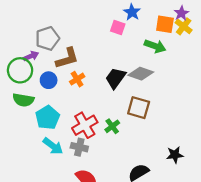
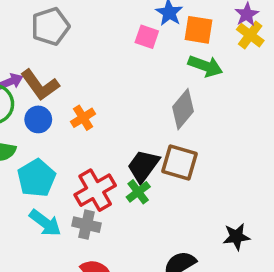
orange square: (165, 24) -> (199, 30), moved
gray pentagon: (47, 38) -> (50, 26), moved
brown L-shape: (67, 58) -> (40, 85), moved, turned 70
gray diamond: (141, 74) -> (183, 109), turned -70
black trapezoid: (116, 78) -> (143, 166), moved

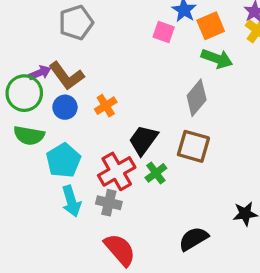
orange square: (199, 30) -> (211, 26), turned -32
black trapezoid: (143, 166) -> (143, 140), moved
cyan arrow: (45, 223) -> (71, 201), turned 36

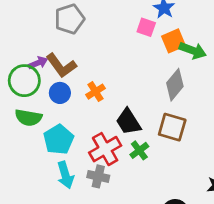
orange square: (211, 26) -> (174, 41), moved
black trapezoid: (143, 140) -> (128, 122), turned -68

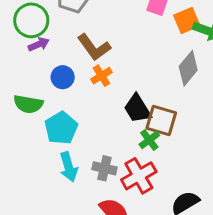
brown L-shape: (61, 66) -> (94, 47), moved
green circle: (24, 81) -> (31, 20), moved
brown square: (172, 127) -> (161, 121), moved
red cross: (105, 149) -> (139, 176), moved

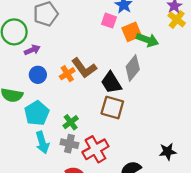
purple arrow: (39, 44) -> (32, 50), moved
brown L-shape: (94, 47) -> (84, 68), moved
black trapezoid: (137, 109) -> (111, 83), moved
green cross: (149, 140) -> (71, 122), moved

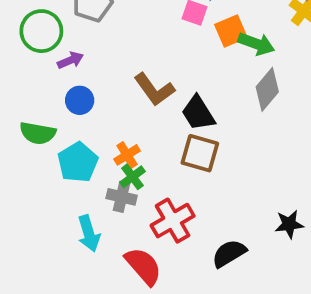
gray diamond: (133, 68) -> (267, 89), moved
orange cross: (67, 74) -> (127, 155), moved
cyan arrow: (42, 143) -> (89, 233), moved
gray cross: (69, 144) -> (122, 197), moved

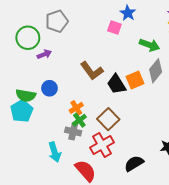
orange square: (231, 31) -> (135, 80), moved
blue circle: (80, 100) -> (49, 88), moved
brown square: (200, 153) -> (108, 119), moved, turned 30
cyan pentagon: (78, 162) -> (22, 111), moved

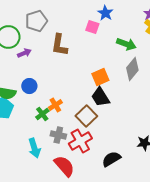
brown L-shape: (92, 71) -> (59, 45), moved, turned 45
orange square: (135, 80) -> (100, 77), moved
black trapezoid: (116, 84) -> (100, 97), moved
green cross: (79, 120) -> (42, 114), moved
gray cross: (73, 132) -> (58, 135), moved

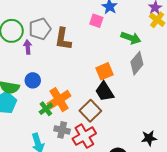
gray pentagon: (36, 21) -> (40, 29), moved
purple arrow: (24, 53) -> (28, 47), turned -72
orange cross: (55, 105) -> (59, 100), size x1.6

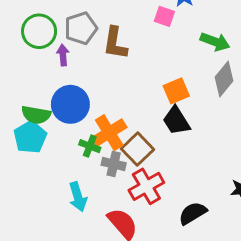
blue circle: (33, 80) -> (70, 104), size x1.6
green cross: (46, 109) -> (90, 146), turned -32
brown square: (90, 111) -> (138, 149), moved
gray cross: (62, 130) -> (114, 164), moved

